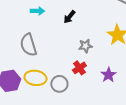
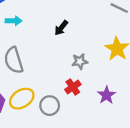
cyan arrow: (37, 11) -> (14, 21), moved
yellow ellipse: (35, 78) -> (22, 99), turned -40

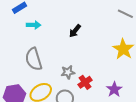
gray star: (80, 61) -> (68, 72), moved

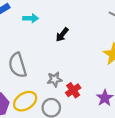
cyan arrow: (34, 25) -> (31, 18), moved

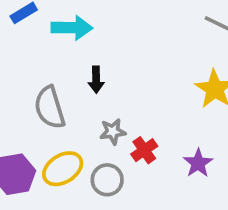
cyan arrow: (31, 18) -> (72, 28), size x1.5
black arrow: (62, 35) -> (96, 80), moved, turned -40

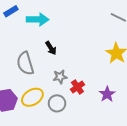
black arrow: (96, 80) -> (51, 48), turned -32

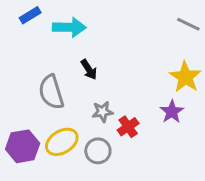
purple star: (107, 94) -> (172, 112), moved

